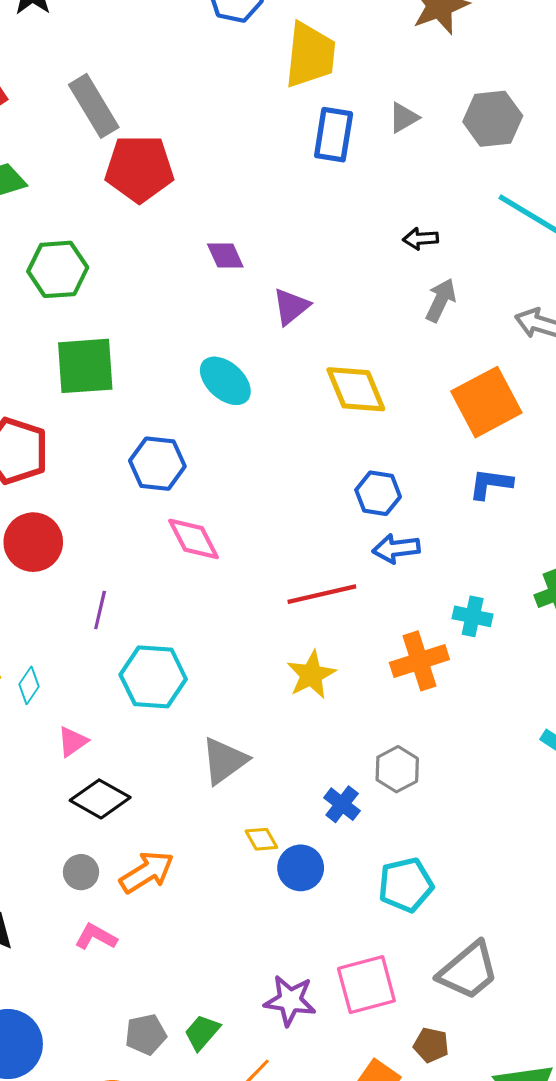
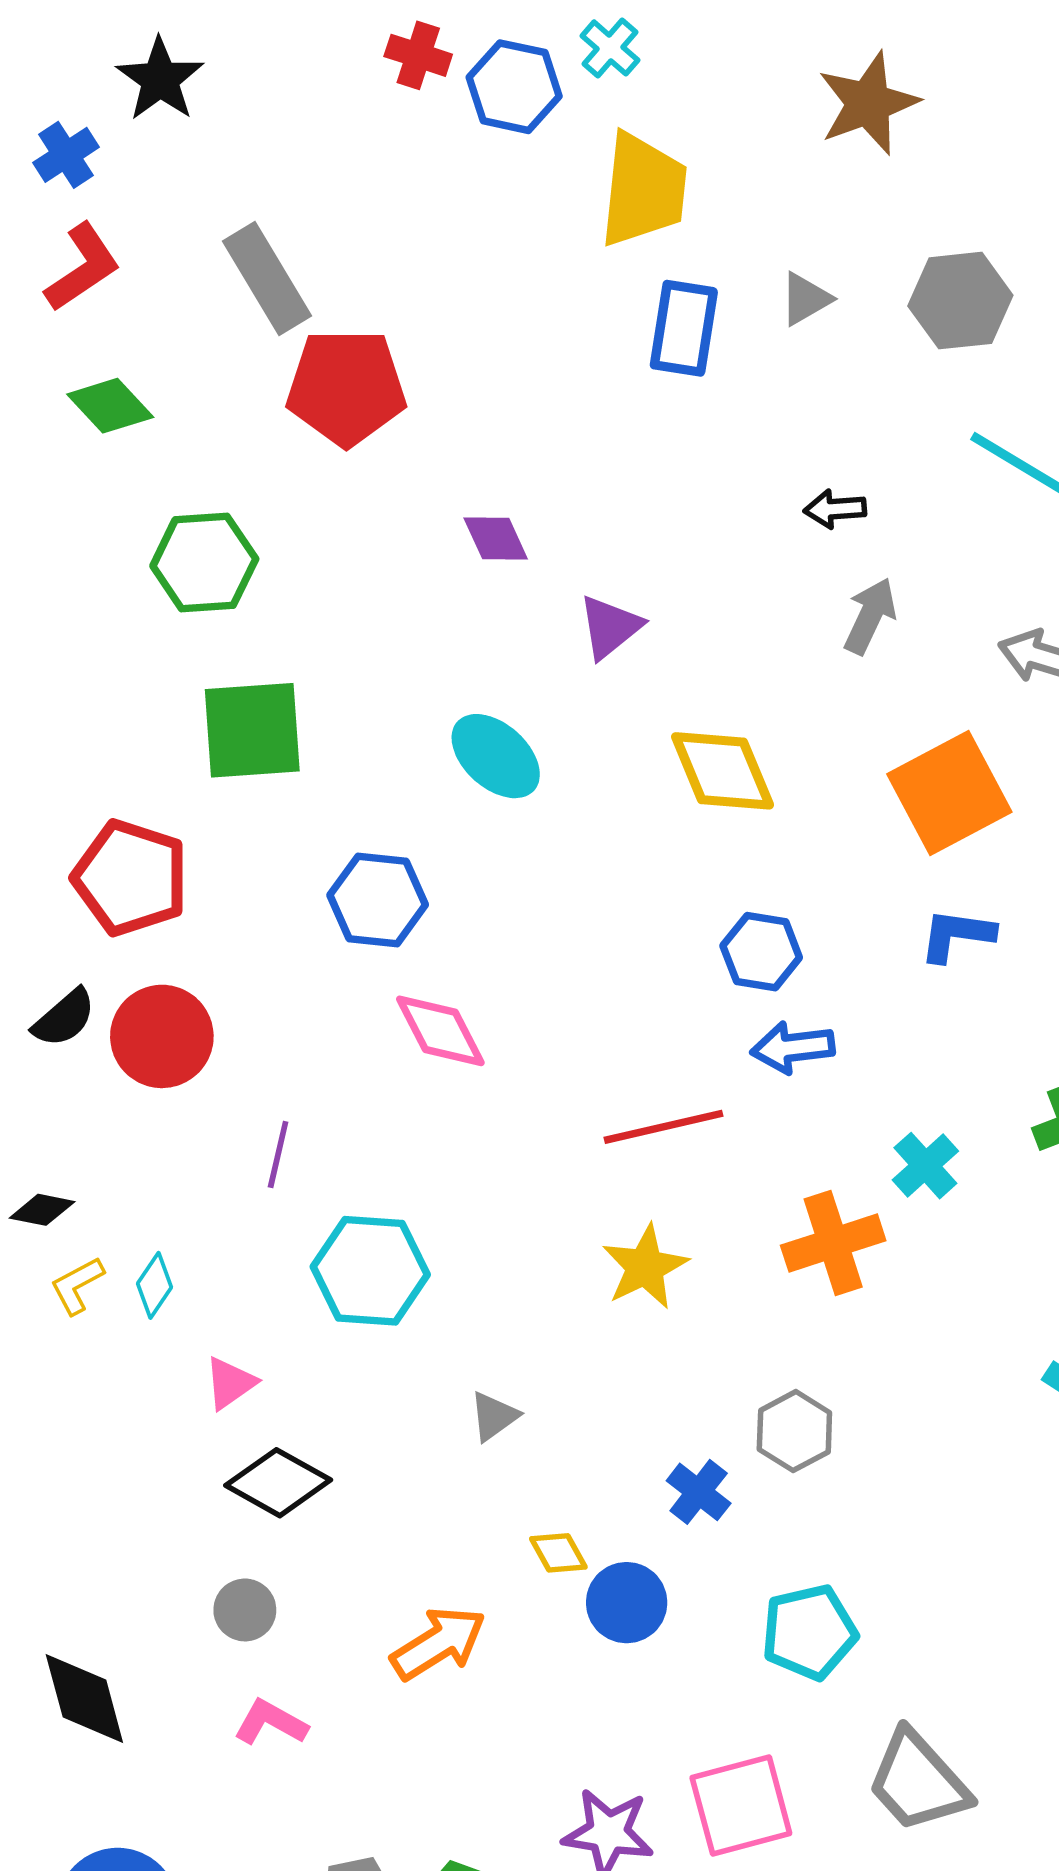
cyan cross: (473, 616) -> (925, 1166), turned 36
gray triangle: (224, 761) -> (494, 1416), size x0.6
orange arrow: (147, 872) -> (439, 1643), moved
gray trapezoid: (468, 971) -> (918, 1781), turned 88

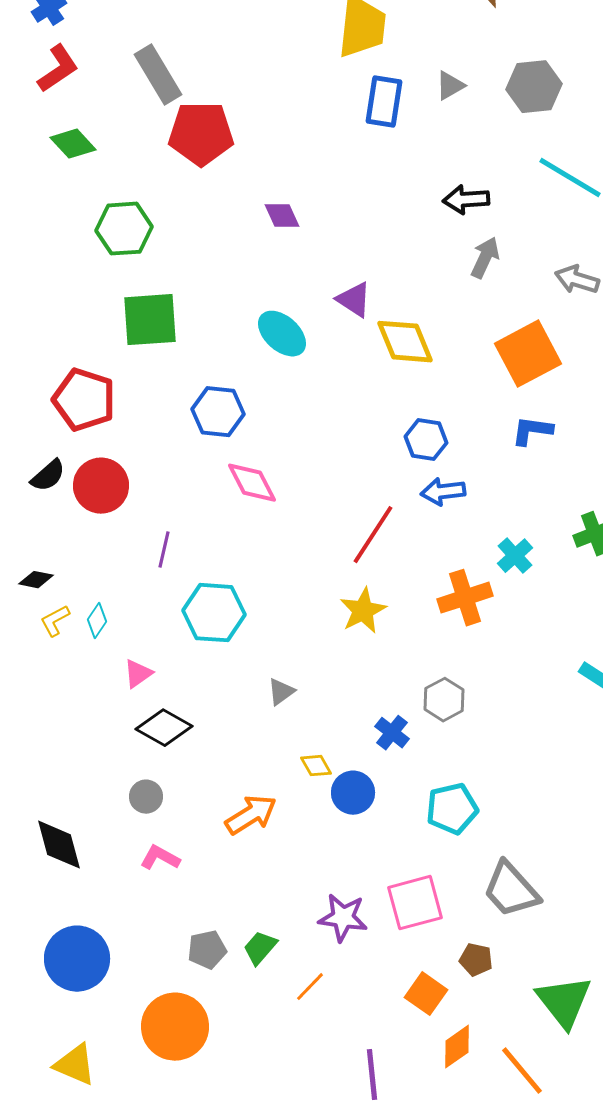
black arrow: (835, 509) -> (466, 200), size x1.4
purple triangle: (610, 627) -> (354, 300), moved, turned -48
red line: (663, 1127) -> (373, 535), turned -44

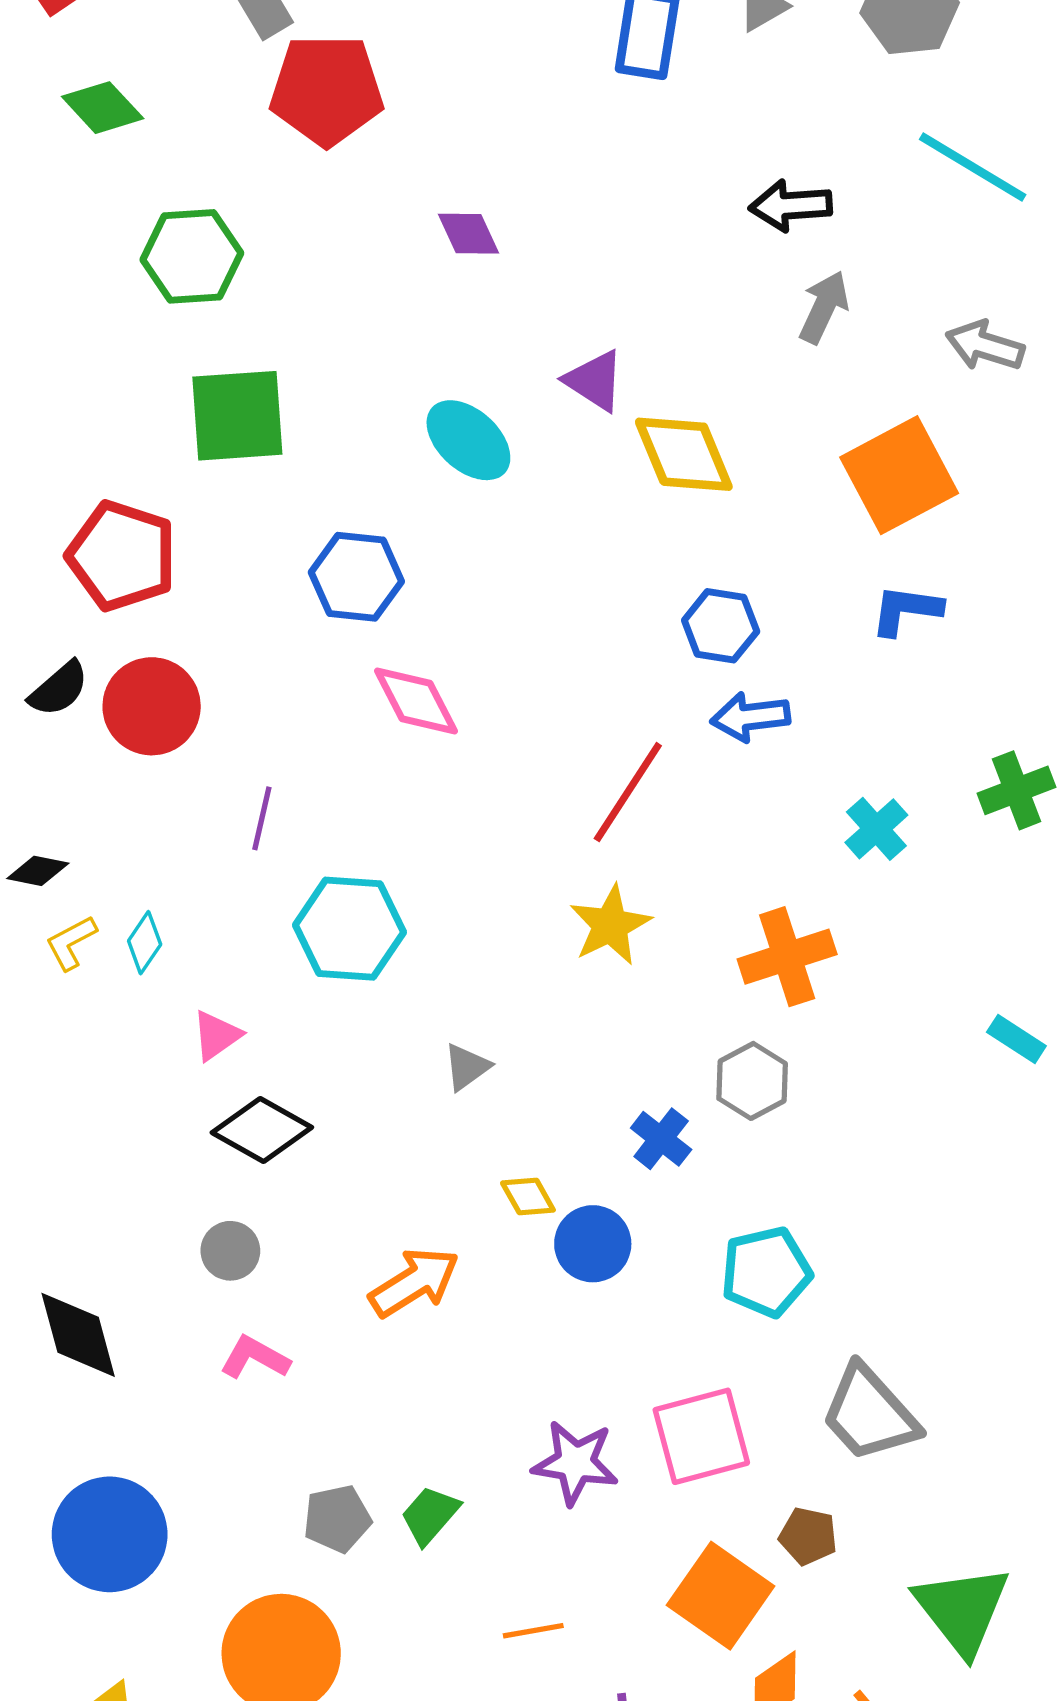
orange cross: (465, 598) -> (787, 957), moved
orange line: (310, 987) -> (533, 1631), moved, turned 36
orange square: (426, 994) -> (721, 1596), size x1.4

